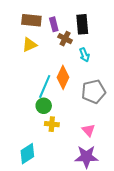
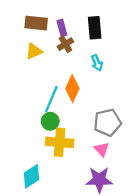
brown cross: (65, 39) -> (65, 44), moved, turned 32
gray pentagon: (94, 92) -> (107, 122), moved
yellow cross: (52, 124) -> (60, 142), size x1.6

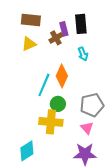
purple rectangle: (62, 28) -> (64, 29), moved
green circle: (50, 121) -> (58, 104), moved

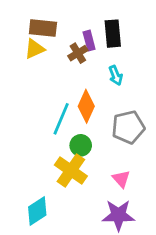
yellow triangle: (29, 44) -> (35, 49), moved
gray pentagon: (92, 105) -> (128, 127), moved
yellow cross: (51, 122) -> (71, 170), turned 30

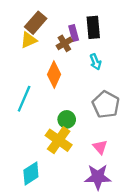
brown rectangle: (43, 28) -> (36, 23), turned -55
orange diamond: (86, 106) -> (54, 75), moved
cyan line: (61, 119) -> (24, 99), moved
gray pentagon: (128, 127) -> (106, 104), turned -30

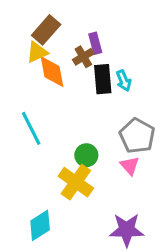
black rectangle: (93, 27) -> (103, 79), moved
orange diamond: (54, 75) -> (52, 72), moved, turned -35
cyan line: (24, 99) -> (31, 128), turned -50
pink triangle: (100, 147) -> (130, 166), moved

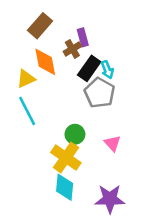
yellow triangle: (37, 52) -> (26, 79), moved
black rectangle: (103, 79) -> (89, 68), turned 40
gray pentagon: (137, 136) -> (100, 93), moved
cyan diamond: (40, 225) -> (65, 187), moved, turned -52

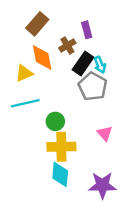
purple rectangle: (83, 37) -> (87, 30), moved
cyan line: (27, 111) -> (25, 103), turned -76
green circle: (75, 134) -> (55, 121), moved
yellow cross: (66, 158) -> (61, 147), turned -36

